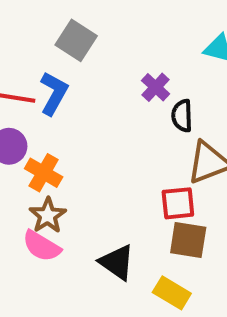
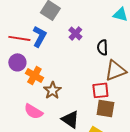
purple cross: (156, 87) -> (75, 33), moved
brown star: (48, 215) -> (52, 90), moved

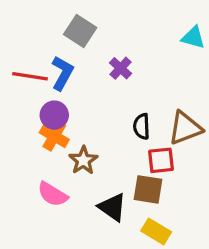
black semicircle: (102, 47) -> (142, 126), moved
purple circle: (17, 62) -> (54, 115), moved
brown square: (105, 108) -> (148, 189), moved

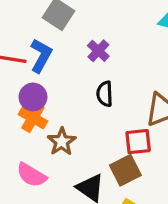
black semicircle: (142, 126) -> (105, 94), moved
brown square: (148, 189) -> (125, 170), turned -36

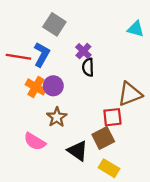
black semicircle: (105, 94) -> (88, 67), moved
purple circle: (33, 97) -> (53, 86), moved
orange cross: (33, 118) -> (36, 87), moved

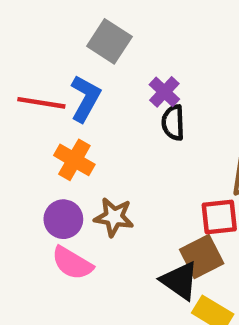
purple circle: (53, 86) -> (63, 219), moved
brown star: (57, 117) -> (114, 217), turned -30
black triangle: (78, 151) -> (180, 281), moved

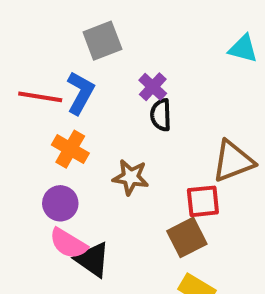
gray square: (109, 41) -> (102, 41), turned 36
brown star: (114, 217) -> (131, 177), moved
black triangle: (180, 281) -> (92, 260), moved

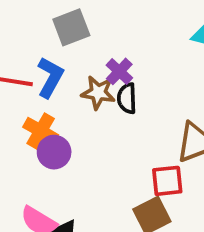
brown star: (131, 177) -> (98, 93), moved
purple circle: (60, 203) -> (54, 152), moved

